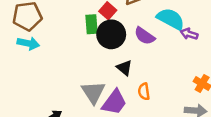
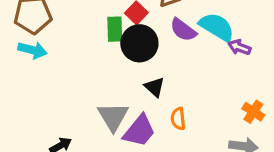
purple semicircle: (145, 36) -> (183, 30), moved

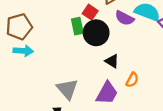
gray triangle: (113, 117) -> (67, 89), moved
orange semicircle: (178, 119) -> (132, 80), turned -136

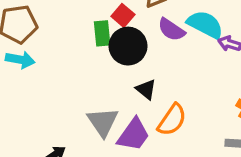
orange semicircle: (132, 80) -> (172, 120), size x1.5
gray triangle: (67, 89) -> (103, 122), moved

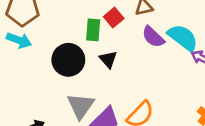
black circle: (128, 46) -> (68, 60), moved
black triangle: (146, 89) -> (108, 59), moved

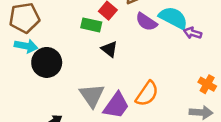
green rectangle: (93, 30) -> (91, 25), turned -72
black circle: (68, 60) -> (47, 62), moved

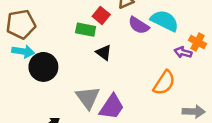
purple arrow: (193, 33) -> (183, 52), moved
orange cross: (207, 84) -> (198, 42), moved
orange semicircle: (147, 94) -> (164, 83), moved

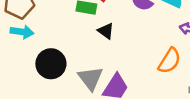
black circle: (43, 67) -> (51, 64), moved

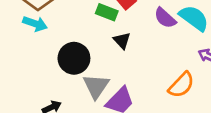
black circle: (51, 64) -> (74, 58), moved

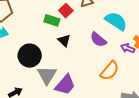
purple semicircle: (165, 18) -> (98, 40), moved

